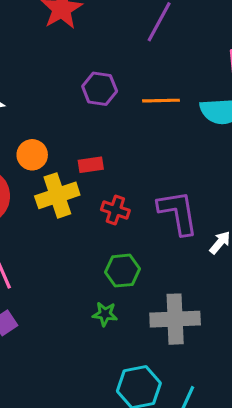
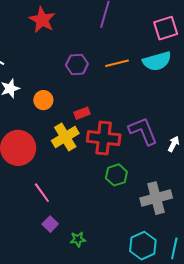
orange circle: (32, 155) -> (43, 100), moved
red cross: (115, 210) -> (104, 138), size x1.8
green star: (105, 314) -> (78, 239), moved

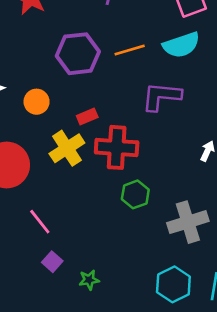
purple hexagon: (77, 64) -> (78, 54), size x1.5
purple L-shape: (143, 131) -> (161, 96), moved, turned -60

